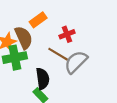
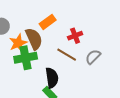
gray semicircle: (76, 62) -> (93, 57), moved, size x0.7

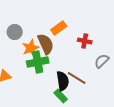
red cross: (75, 36) -> (85, 41), turned 32
brown line: (67, 55) -> (77, 78), moved

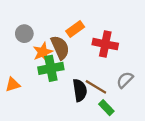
red cross: (85, 41) -> (105, 44), size x1.5
gray semicircle: (102, 61) -> (125, 80), moved
green rectangle: (61, 96) -> (106, 108), moved

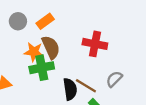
orange rectangle: (75, 29) -> (45, 21), moved
gray circle: (24, 34) -> (18, 21), moved
orange star: (43, 52) -> (34, 52), turned 30

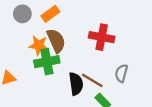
gray semicircle: (114, 79) -> (121, 73), turned -30

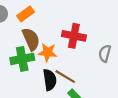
orange star: (39, 45) -> (48, 52), moved
gray semicircle: (121, 73) -> (105, 53), moved

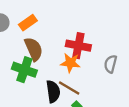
orange star: (48, 52) -> (70, 63), moved
green cross: (22, 59) -> (24, 70), turned 30

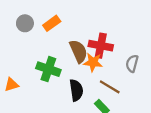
brown semicircle: (34, 49) -> (78, 51), moved
brown line: (69, 88) -> (110, 87), moved

